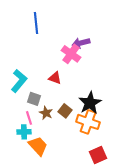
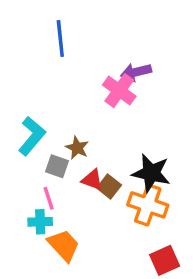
red triangle: (55, 78) -> (92, 180), moved
black star: (90, 103) -> (151, 173), turned -30
brown star: (46, 113) -> (77, 148), moved

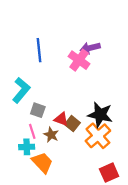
blue line: (60, 38) -> (39, 50), moved
brown star: (77, 148) -> (51, 135), moved
orange cross: (148, 205) -> (98, 136), turned 30

